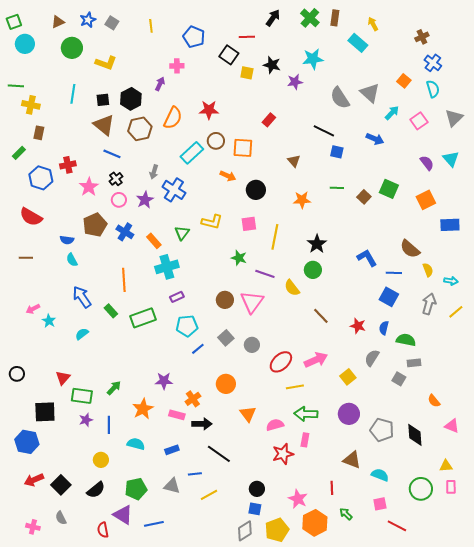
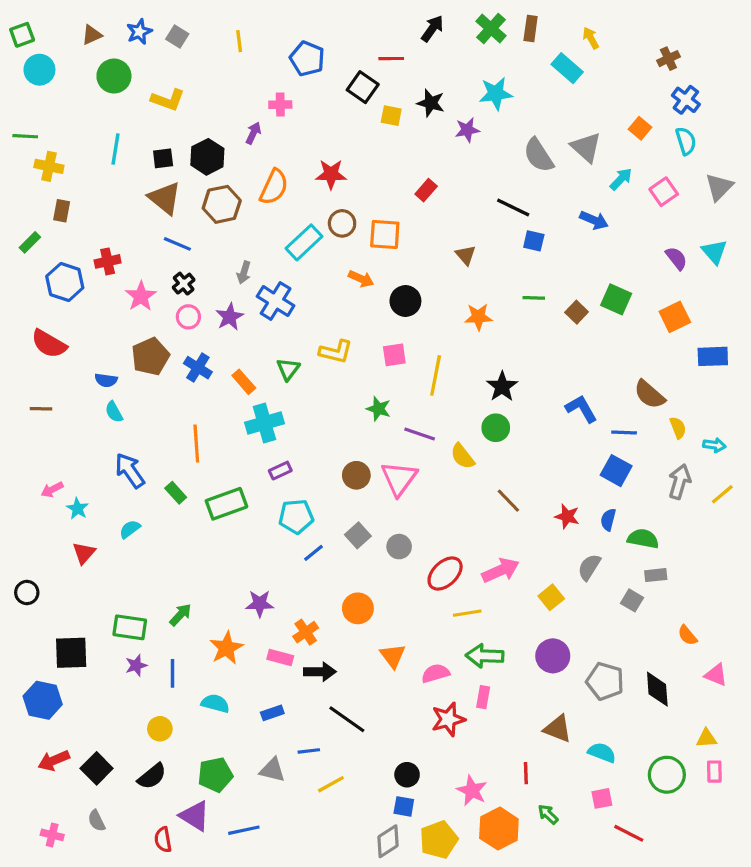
red triangle: (63, 378) -> (84, 553), moved

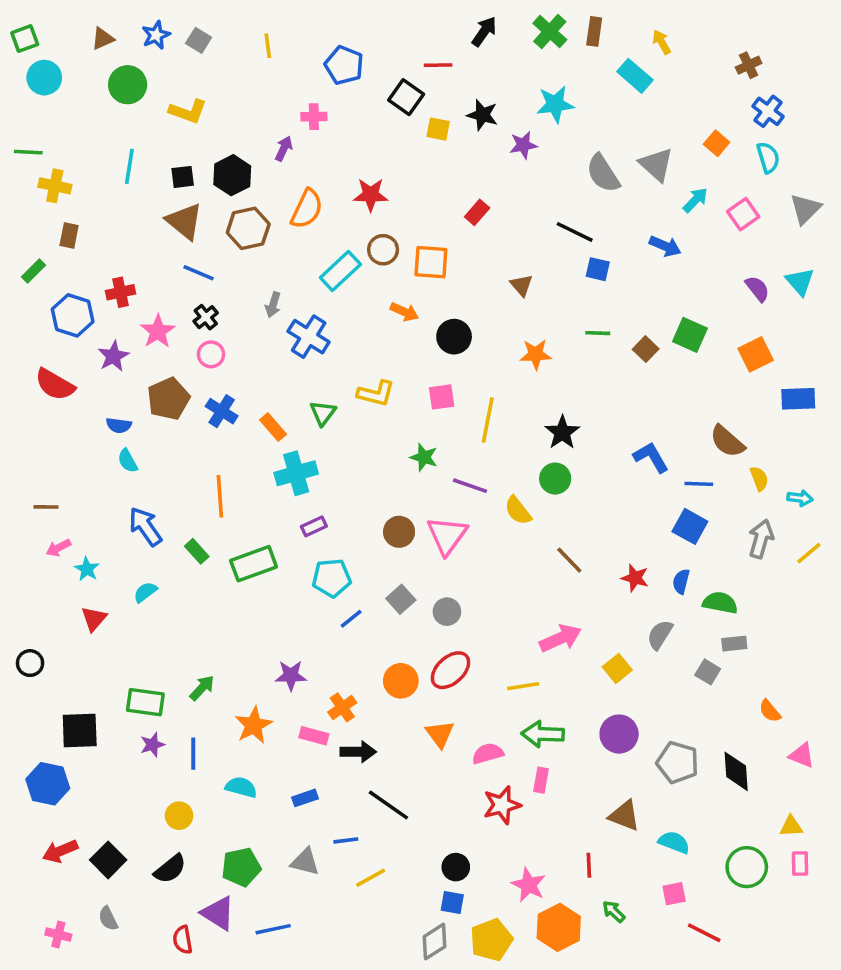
purple star: (230, 317) -> (113, 356), moved
brown line: (41, 409) -> (46, 507), moved
red ellipse: (445, 574) -> (450, 670), moved

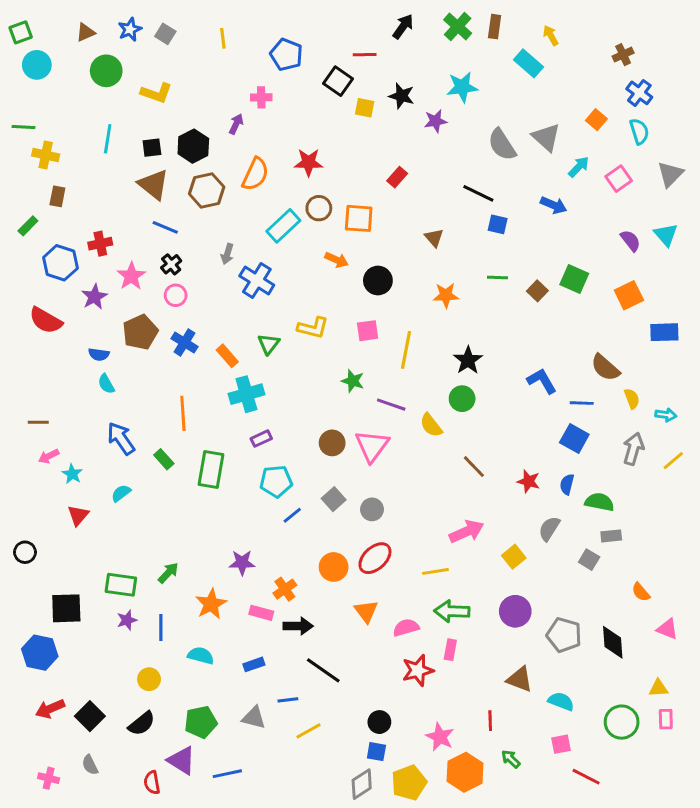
green rectangle: (254, 564) -> (211, 470), turned -60

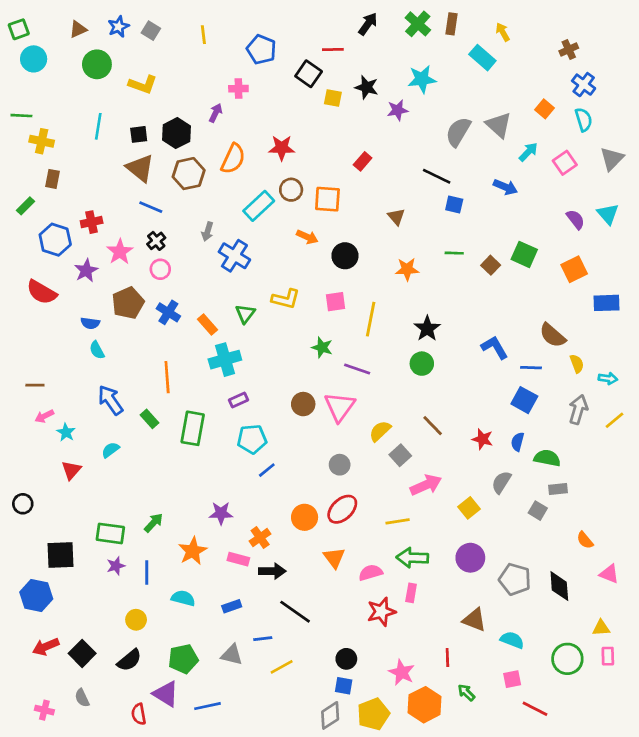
gray semicircle: (502, 145) -> (458, 132), turned 64
yellow semicircle: (431, 425) -> (380, 431), moved, turned 85
gray square: (334, 499) -> (400, 455), moved

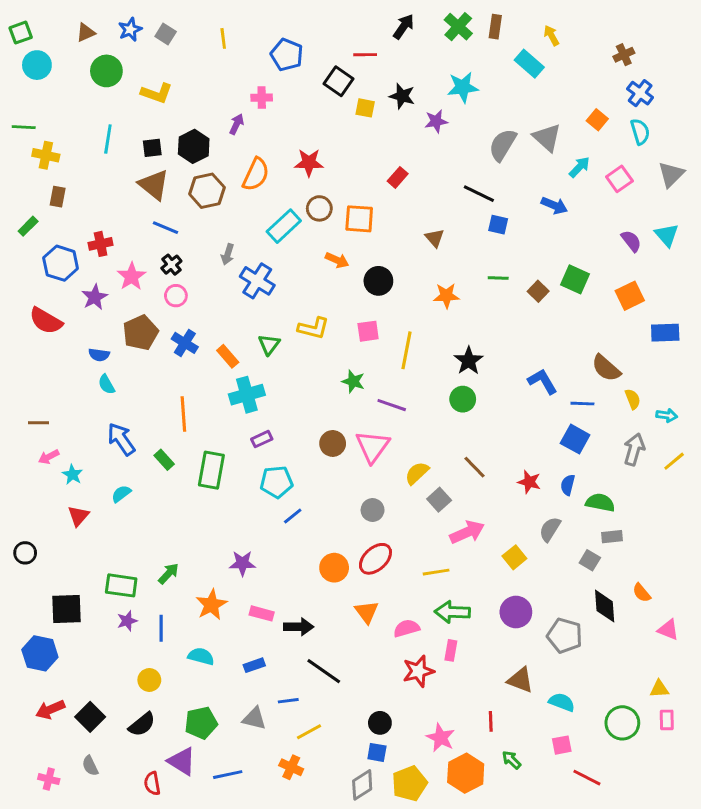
orange cross: (260, 538) -> (291, 767), moved, turned -30
black diamond: (559, 586) -> (605, 606), moved

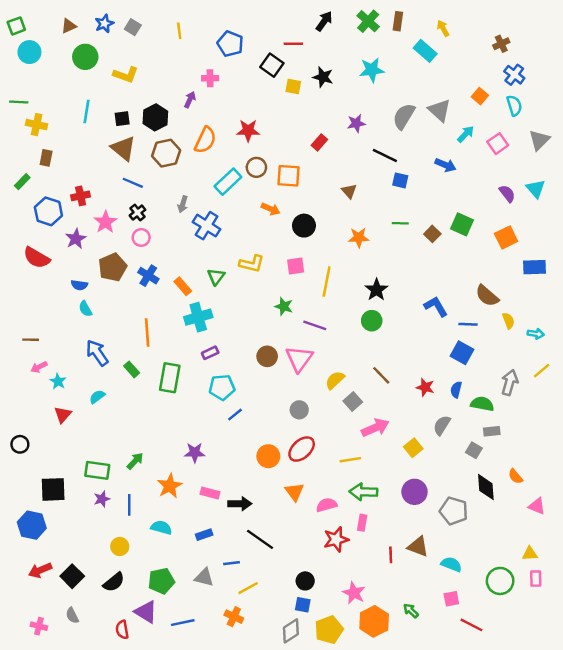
purple star: (436, 121) -> (356, 123), moved
gray arrow: (634, 449) -> (510, 382), moved
red line: (491, 721) -> (391, 555), moved

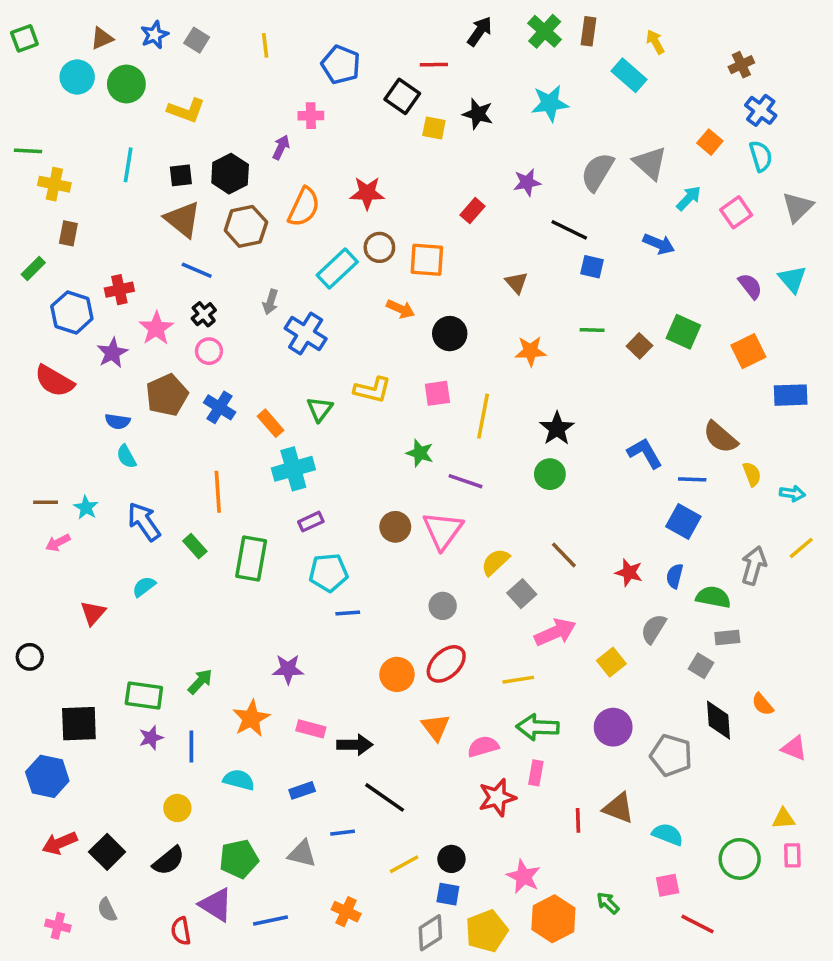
cyan circle: (29, 52) -> (77, 77), moved
cyan star: (58, 381) -> (86, 508), moved
blue line: (235, 415) -> (348, 613), turned 35
yellow line: (248, 588) -> (404, 864), moved

